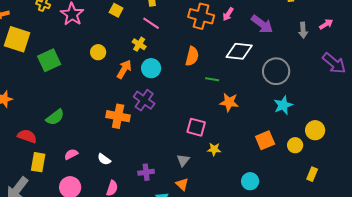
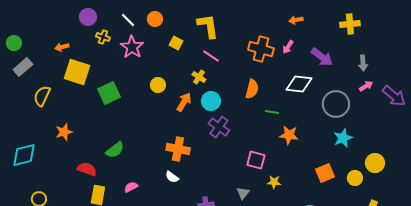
pink arrow: (326, 24) -> (366, 86), moved
purple cross: (144, 100) -> (219, 127), moved
white semicircle: (104, 159) -> (172, 177), moved

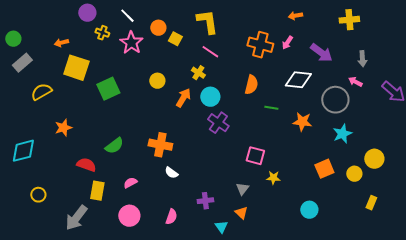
orange circle: (155, 19) -> (158, 28), moved
pink arrow: (366, 86) -> (355, 82), moved, turned -120
yellow semicircle: (42, 96) -> (41, 92), turned 35
orange star: (289, 135) -> (302, 122), moved
orange cross: (178, 149) -> (160, 145), moved

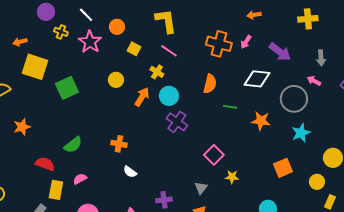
yellow square: (175, 39) -> (134, 49), moved
orange cross: (160, 145) -> (119, 144), size x0.7
pink square: (255, 156) -> (214, 155), turned 30
yellow circle: (354, 174) -> (317, 182), moved
pink semicircle: (130, 183) -> (80, 179), moved

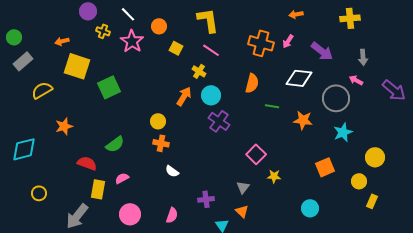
yellow circle: (116, 80) -> (158, 121), moved

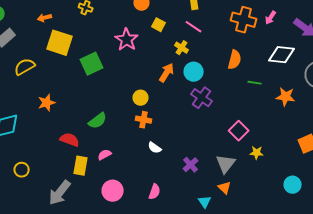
pink star: (132, 41) -> (127, 40), moved
gray triangle: (243, 187) -> (226, 164), size x1.5
purple cross: (206, 199) -> (191, 165), moved, turned -35

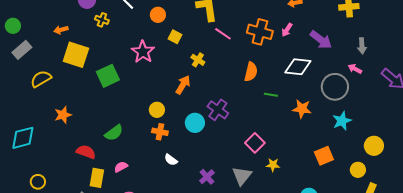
pink line: (194, 27) -> (223, 34), moved
cyan circle: (194, 72) -> (195, 123), moved

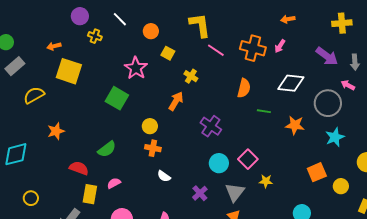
purple arrow: (321, 40) -> (327, 56), moved
green square: (108, 76) -> (117, 98), moved, turned -35
cyan circle: (195, 123) -> (219, 163), moved
yellow circle: (358, 170) -> (341, 186), moved

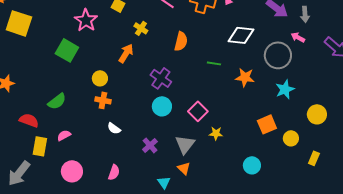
orange semicircle: (244, 88) -> (181, 41), moved
cyan circle: (219, 163) -> (162, 106), moved

